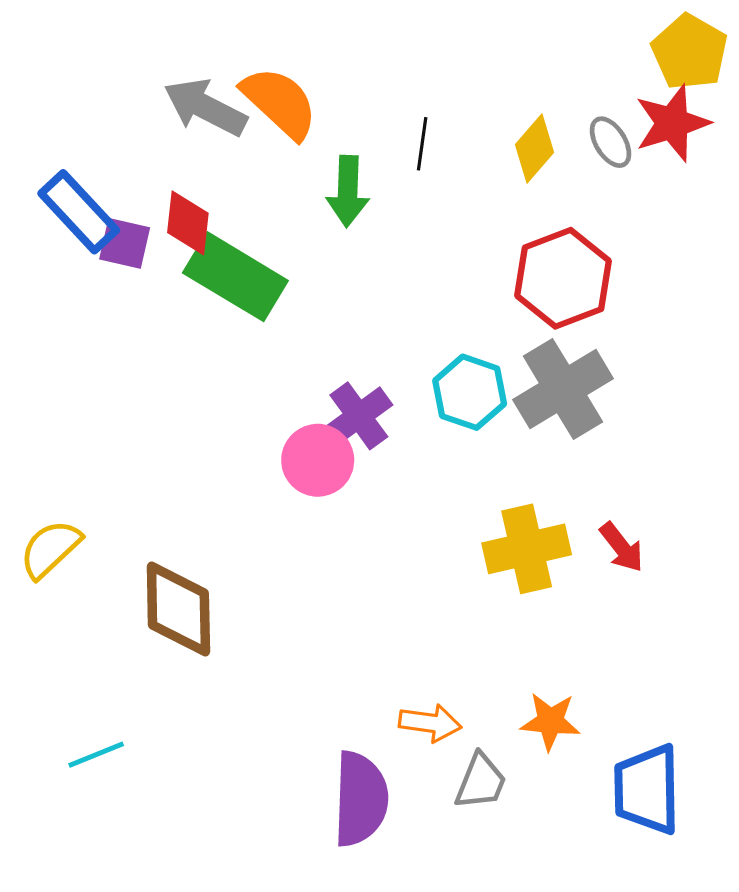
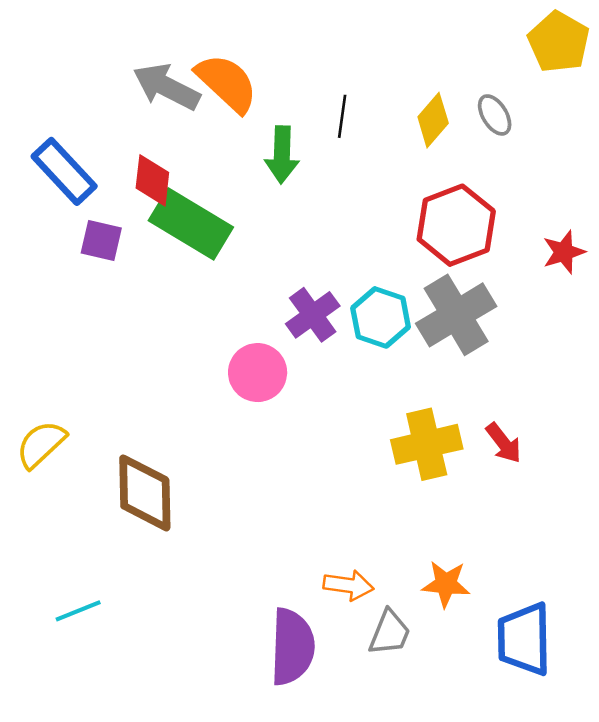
red star: (672, 123) -> (564, 252), moved, size x0.7
purple square: (125, 243) -> (101, 241), moved
purple cross: (359, 416) -> (313, 315), moved

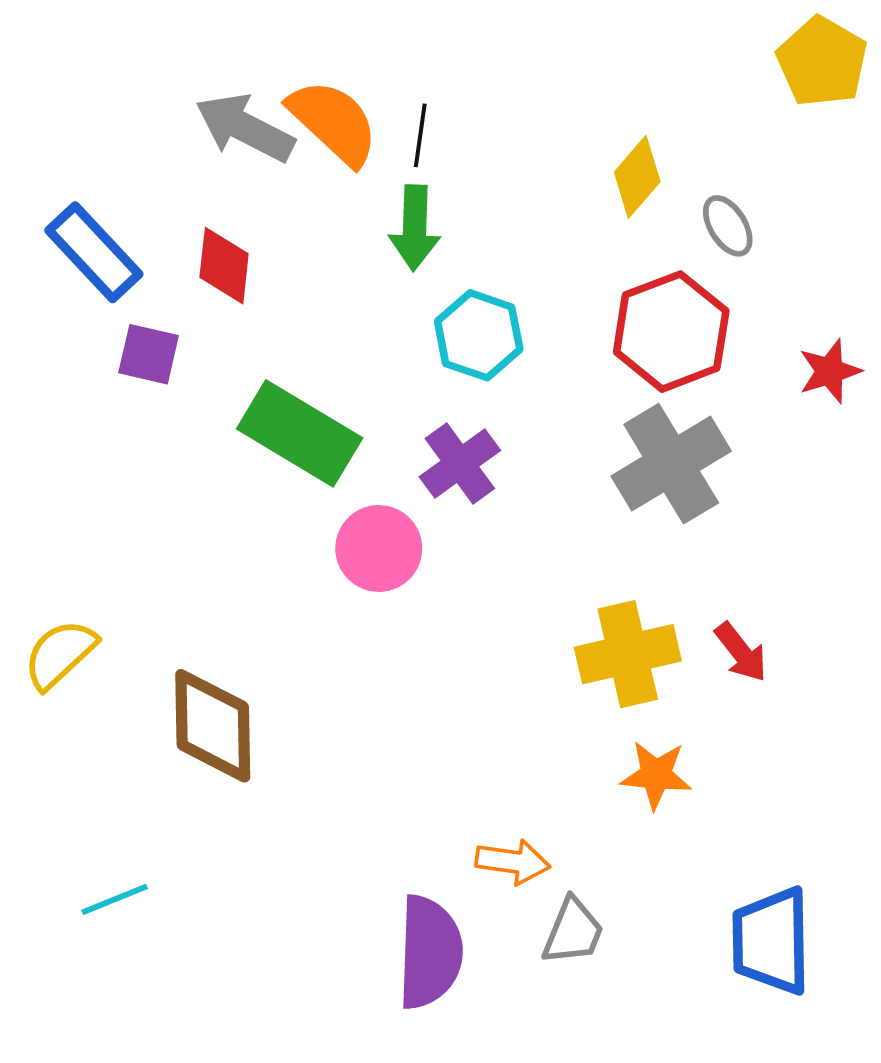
gray ellipse: (495, 115) -> (728, 226), moved
black line: (342, 116) -> (420, 135), moved
green rectangle: (191, 224) -> (300, 433), moved
cyan hexagon: (381, 317) -> (479, 335), moved
orange star: (446, 584) -> (656, 775), moved

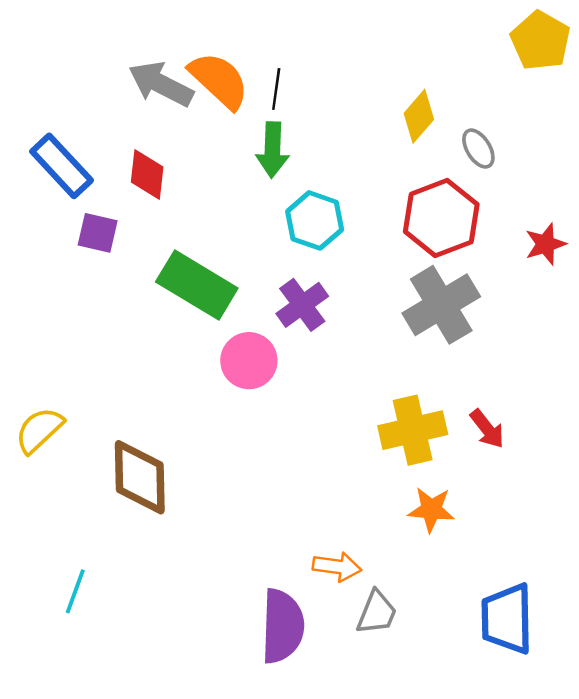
cyan line: (115, 899) -> (75, 591), turned -48

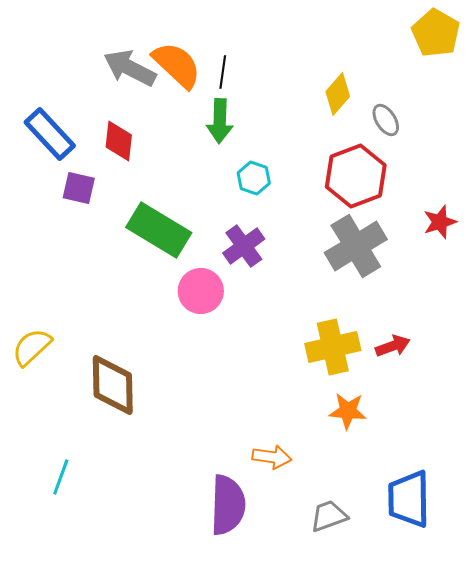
cyan hexagon: (315, 220) -> (254, 178), size x0.7
red star: (545, 244) -> (440, 222), moved
red arrow: (487, 429) -> (393, 346), turned -72
gray trapezoid: (377, 613) -> (329, 516), moved, turned -132

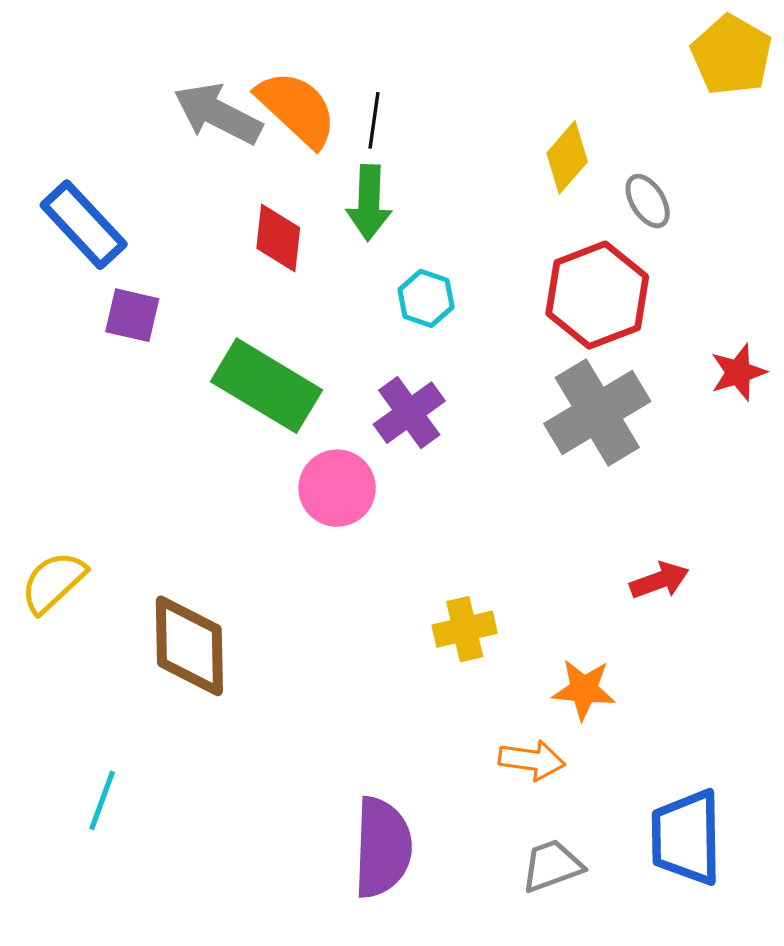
red diamond: (119, 141) -> (278, 238), moved
yellow cross: (333, 347) -> (465, 629), moved, size x0.7
orange arrow: (272, 457) -> (532, 760), moved

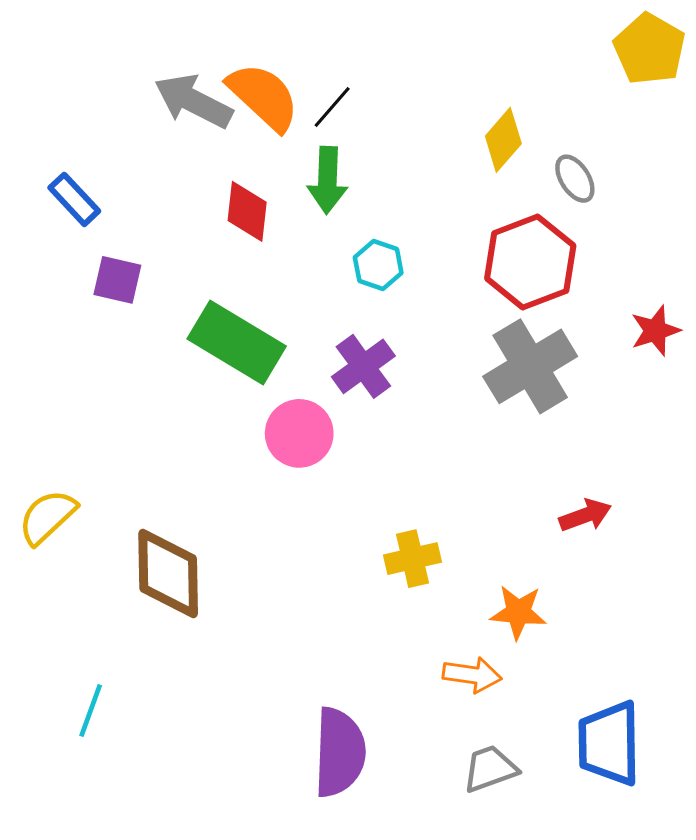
black line: (374, 120) -> (332, 107), turned 33
blue rectangle: (84, 225) -> (74, 199), size x0.7

